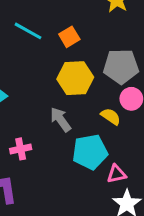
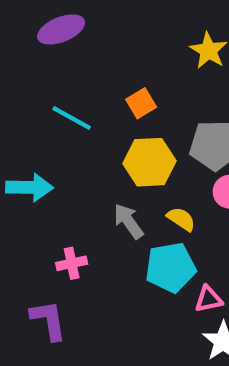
cyan line: (28, 31) -> (72, 118), moved
yellow semicircle: (111, 116) -> (181, 219), moved

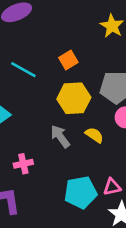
cyan pentagon: (171, 268) -> (81, 192), moved

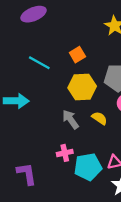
pink cross: (23, 164) -> (65, 153), moved

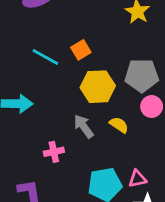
orange square: (77, 55) -> (81, 50), moved
pink cross: (65, 153) -> (54, 152), moved

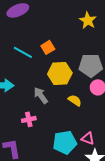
gray arrow: (84, 126) -> (41, 95), moved
pink triangle: (137, 179) -> (88, 138), turned 32

